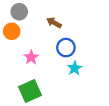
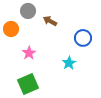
gray circle: (19, 12) -> (28, 11), moved
blue circle: (66, 48) -> (83, 38), moved

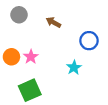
gray circle: (28, 11) -> (19, 15), moved
orange circle: (11, 29) -> (11, 57), moved

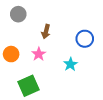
brown arrow: (53, 22) -> (46, 32), moved, turned -104
pink star: (31, 57) -> (39, 54), moved

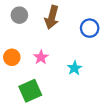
brown arrow: (46, 32) -> (52, 17), moved, size x1.5
blue circle: (85, 39) -> (90, 28), moved

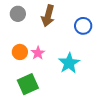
orange circle: (12, 57) -> (20, 52), moved
cyan star: (74, 68) -> (69, 63), size x1.5

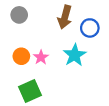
brown arrow: (48, 16) -> (65, 17), moved
cyan star: (69, 63) -> (75, 55), moved

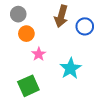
cyan star: (75, 55) -> (70, 68), moved
orange circle: (21, 56) -> (26, 34), moved

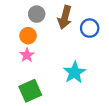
gray circle: (18, 14) -> (37, 14), moved
pink star: (39, 54) -> (27, 55), moved

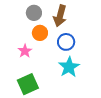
blue circle: (90, 28) -> (66, 42), moved
orange circle: (28, 36) -> (40, 33), moved

